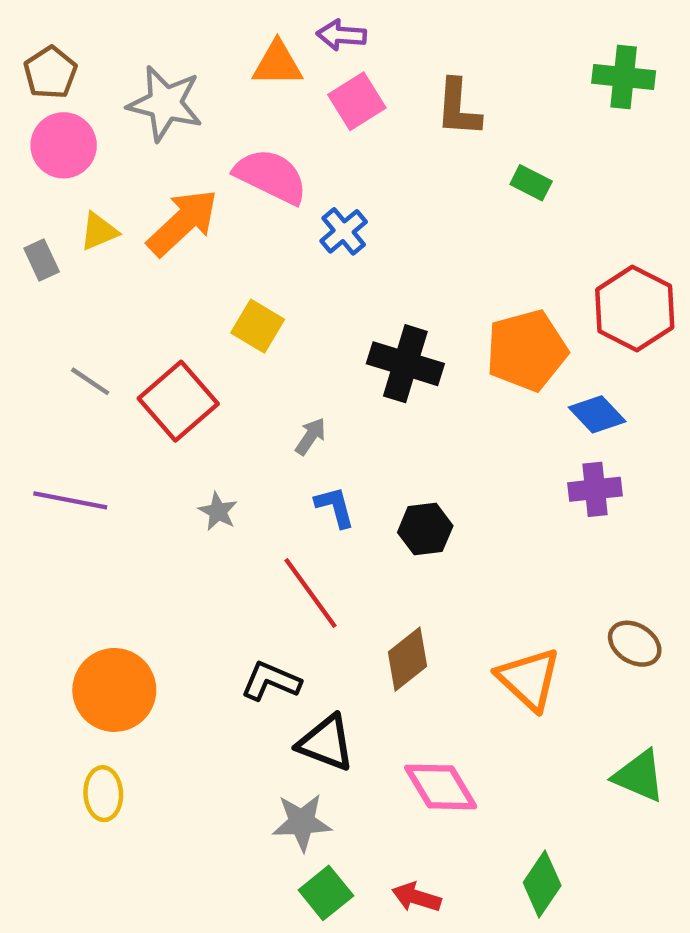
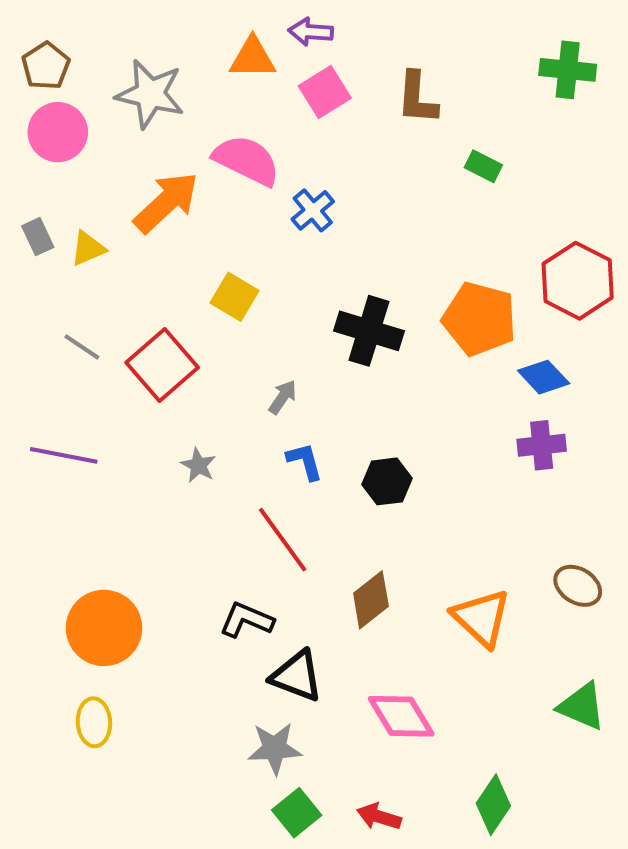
yellow triangle: (99, 231) -> (88, 249), moved
orange pentagon: (527, 350) -> (479, 319), turned 30

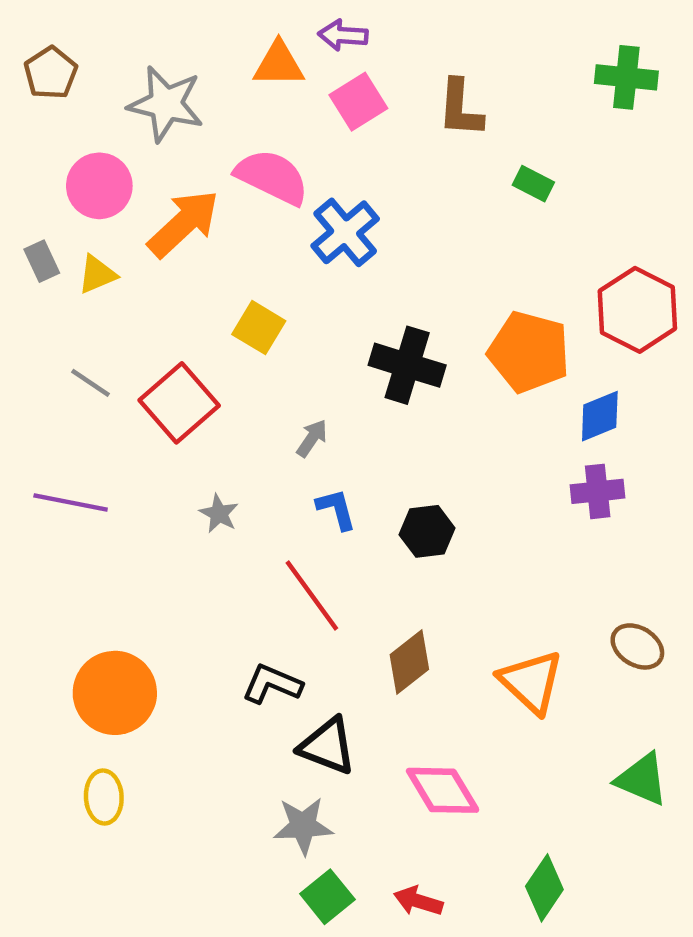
pink circle: (58, 132) -> (99, 186), moved
blue cross: (313, 210) -> (345, 232), size x1.4
blue diamond: (544, 377) -> (600, 416), turned -69

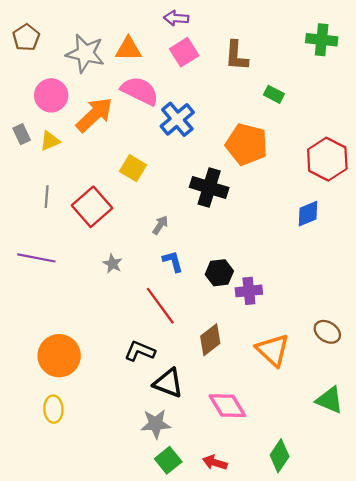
orange triangle: (279, 64) -> (128, 49), moved
orange pentagon: (529, 352) -> (247, 144), moved
gray line: (90, 383) -> (47, 197), turned 60
purple cross: (598, 491) -> (249, 291), moved

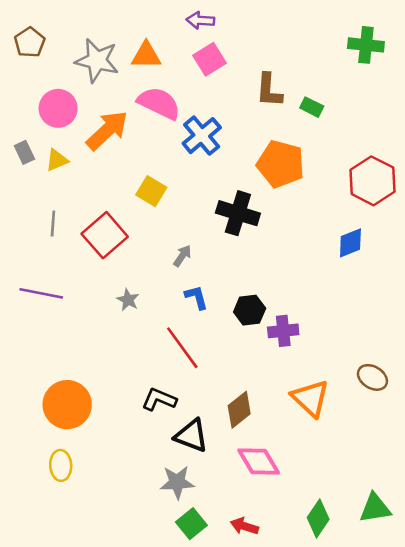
brown L-shape: (236, 56) -> (269, 90), moved
brown diamond: (210, 340) -> (239, 410), moved
green triangle: (330, 400) -> (375, 508), moved, turned -32

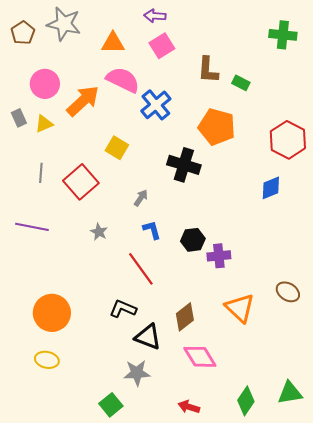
gray star: (97, 61) -> (64, 24), moved
yellow ellipse: (61, 465) -> (47, 360), turned -75
green square: (191, 524) -> (111, 405), moved

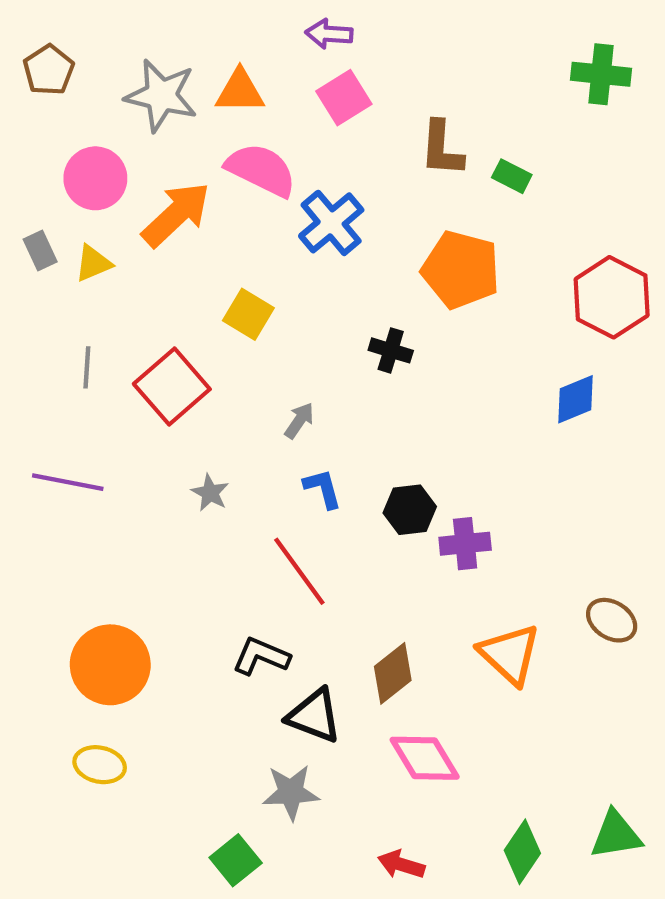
gray star: (64, 24) -> (161, 95), moved
black cross: (184, 165) -> (391, 350), size x0.6

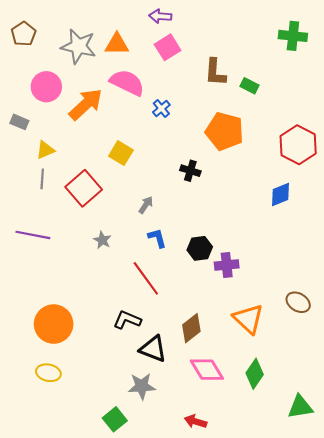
blue cross: (331, 223) -> (161, 108), size x0.6
gray rectangle: (40, 251) -> (19, 122), turned -42
yellow triangle: (93, 263) -> (45, 150), moved
green diamond: (522, 852) -> (255, 374), moved

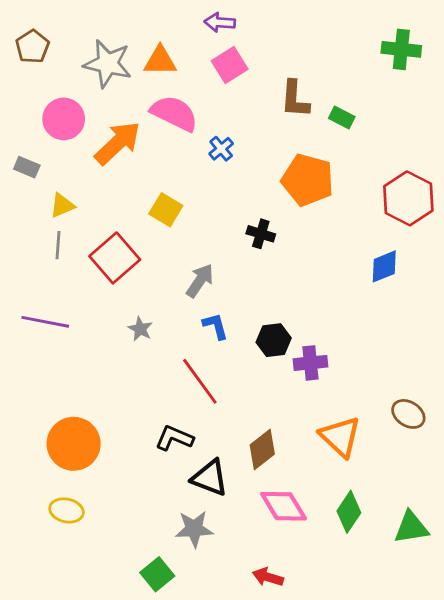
gray arrow: (146, 205) -> (200, 281), size x1.4
green triangle: (300, 407) -> (411, 527), moved

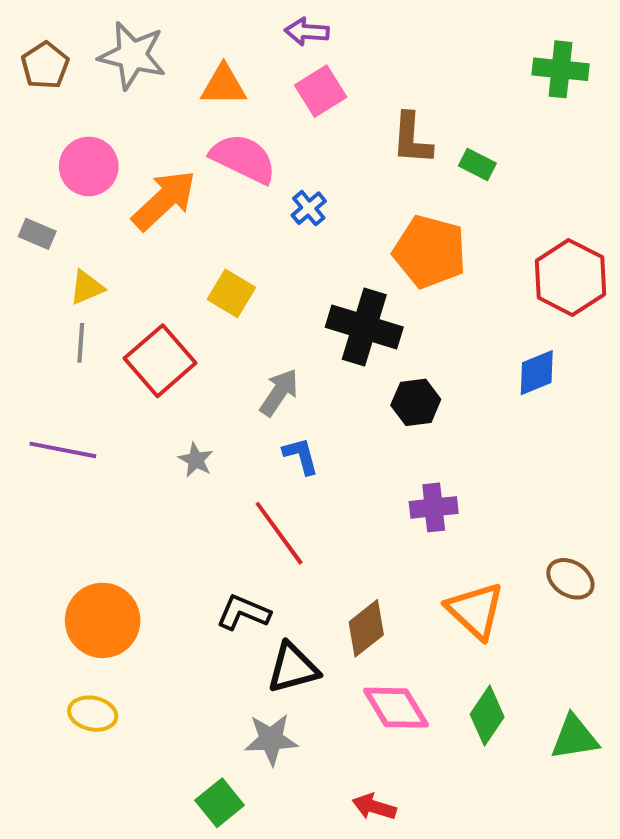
gray star: (108, 64) -> (132, 55), moved
black cross: (261, 234) -> (364, 327), size x1.8
black hexagon: (274, 340) -> (416, 402), moved
black triangle: (210, 478) -> (293, 668), turned -36

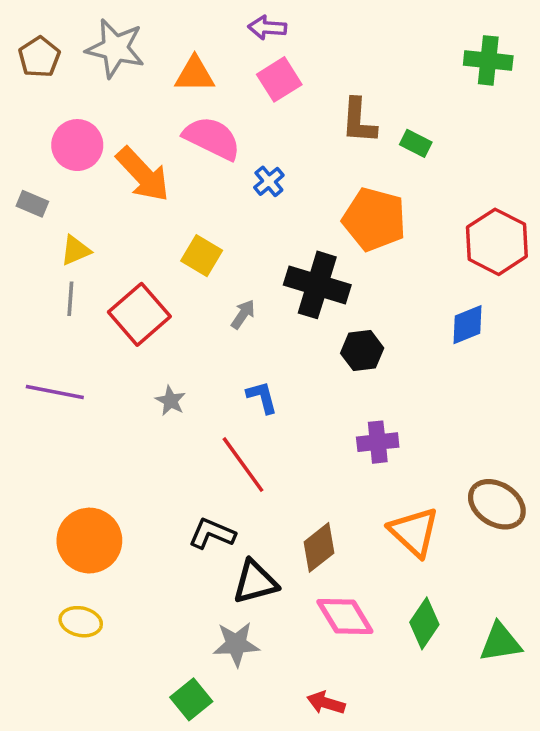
orange arrow: (164, 200) -> (143, 174), turned 90
gray arrow: (279, 392) -> (243, 314), moved, size x0.7
brown ellipse: (570, 579) -> (497, 504), size x1.4

